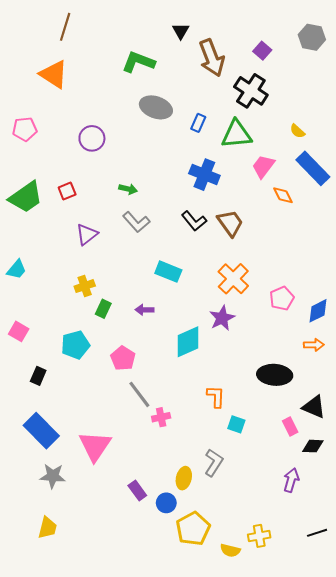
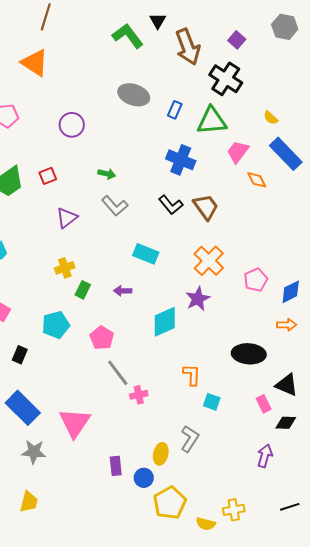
green L-shape: (138, 62) -> (128, 36), moved, turned 32
purple rectangle: (137, 490) -> (116, 466), turned 30

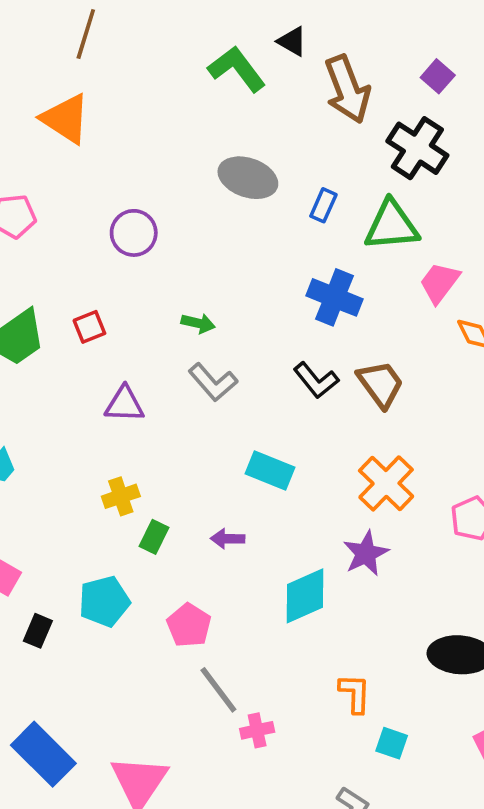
black triangle: (158, 21) -> (292, 41), turned -30
purple triangle: (67, 218) -> (124, 404), turned 40
black rectangle: (20, 355) -> (38, 631), moved

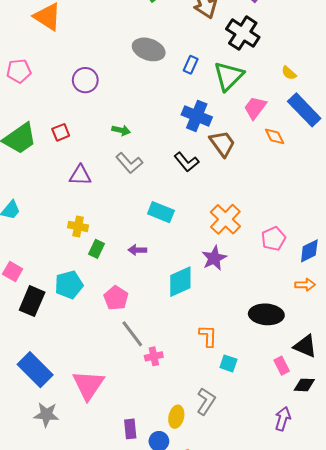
green triangle: (392, 226) -> (228, 76), turned -40
brown trapezoid: (381, 384) -> (222, 144), moved
yellow cross: (121, 496) -> (78, 226), turned 30
black rectangle: (38, 631) -> (32, 301), size x1.6

